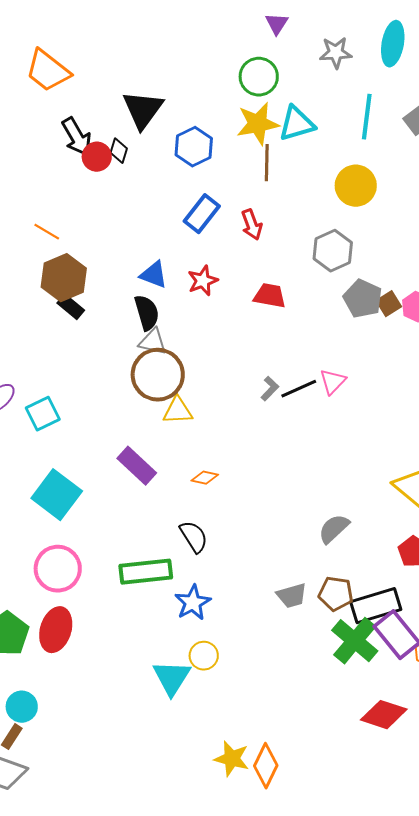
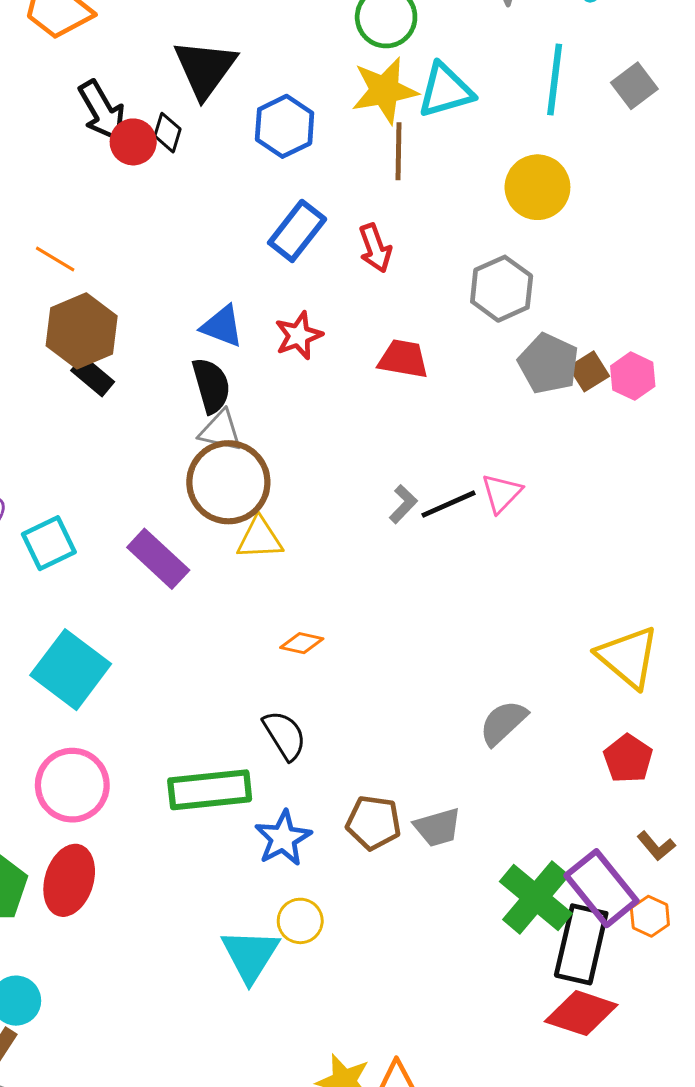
purple rectangle: (137, 466) -> (158, 559), moved
brown pentagon: (336, 594) -> (374, 823), moved
black rectangle: (376, 606) -> (581, 944), moved, turned -60

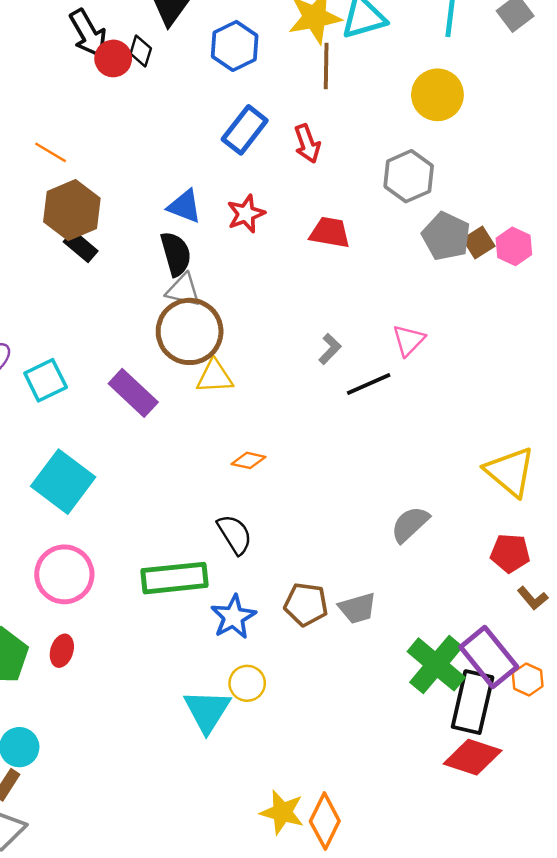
black line: (449, 504) -> (369, 384), moved
red pentagon: (628, 759) -> (510, 553), turned -30
brown L-shape: (656, 846) -> (533, 598), moved
red ellipse: (69, 880) -> (62, 651), size x0.6

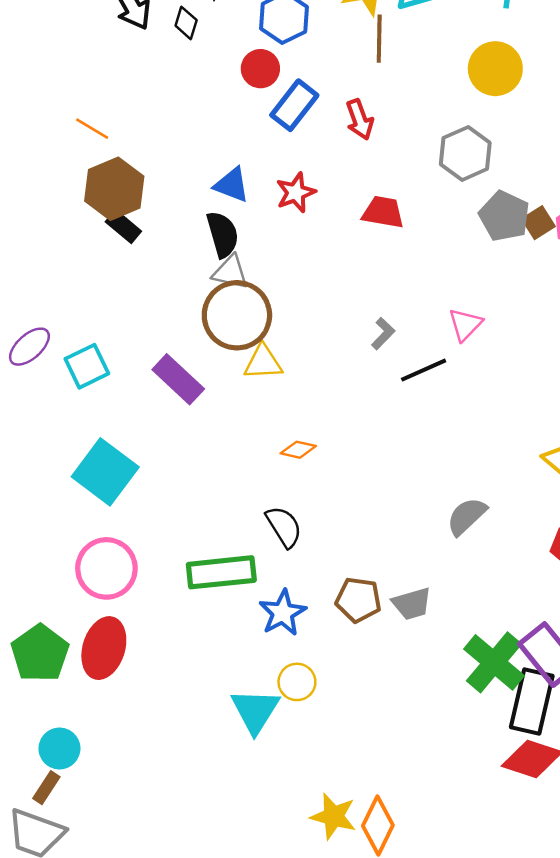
red circle: (113, 58) -> (260, 69), moved
red ellipse: (62, 651) -> (104, 648), size x1.8

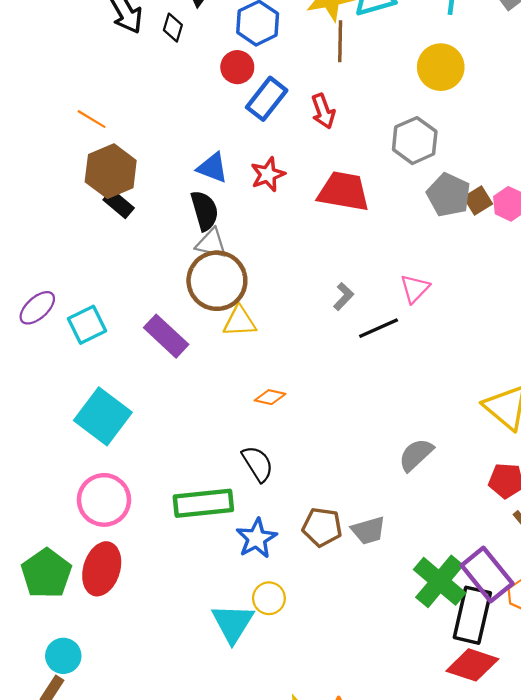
red trapezoid: (383, 212) -> (344, 191), size x1.4

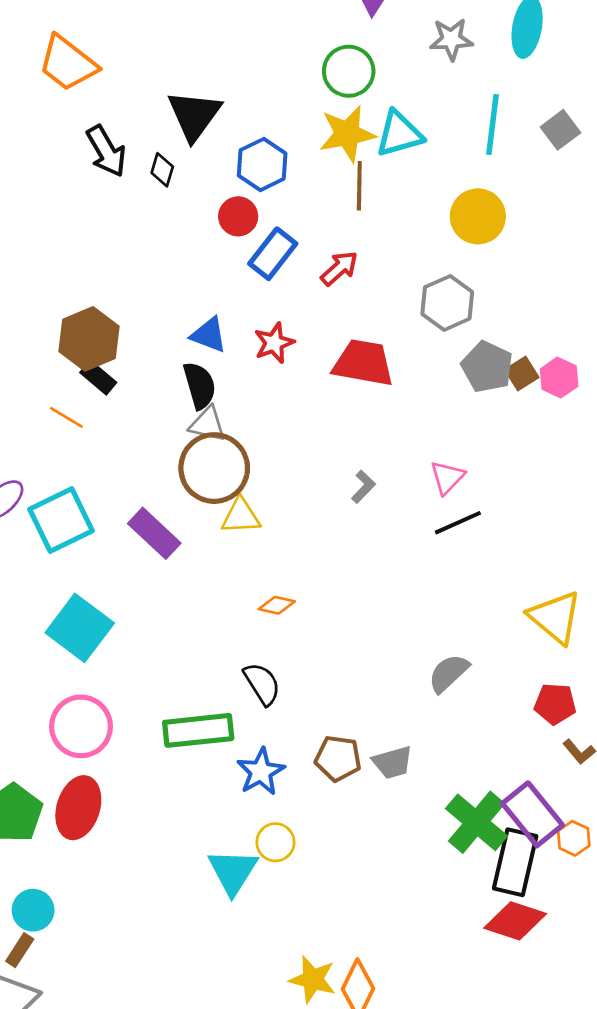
red arrow: (323, 111) -> (339, 268), turned -112
orange line: (92, 119) -> (66, 417), moved
cyan square: (87, 325) -> (61, 520), size x1.4
black line: (379, 328) -> (458, 523), moved

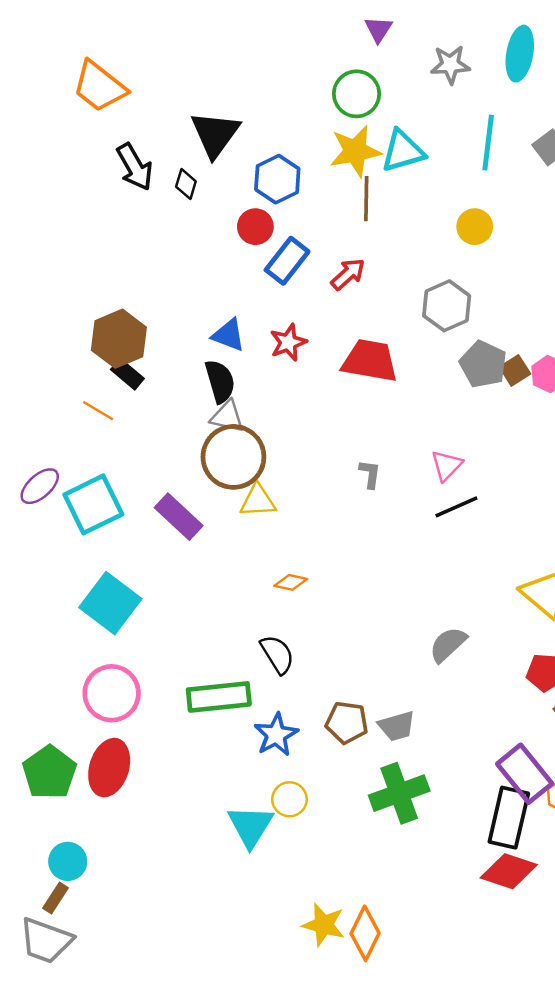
yellow circle: (478, 216) -> (475, 227), size x0.7
gray L-shape: (363, 487) -> (370, 474), turned -36
green cross: (477, 822) -> (399, 793), moved, turned 30

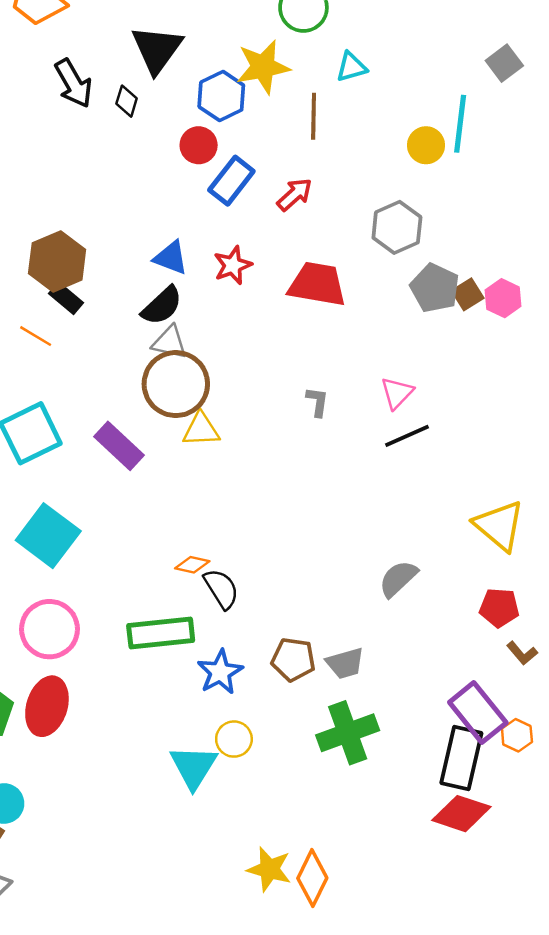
cyan line: (488, 143) -> (460, 124), moved
yellow star: (355, 151) -> (263, 67), moved
cyan triangle: (403, 151) -> (351, 67), size x0.7
black semicircle: (220, 381) -> (162, 306), turned 63
orange diamond: (291, 582) -> (192, 565), moved

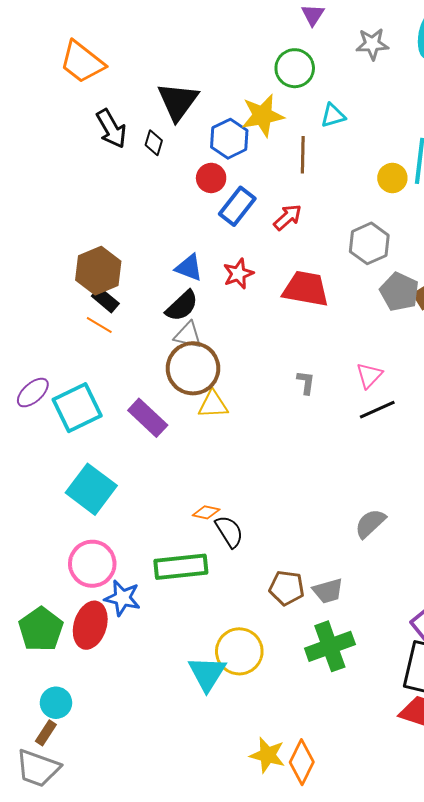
orange line: (36, 336) -> (99, 325), moved
blue star: (220, 672) -> (122, 598), moved, turned -30
yellow circle: (234, 739) -> (239, 651), size x1.6

